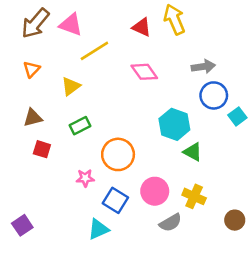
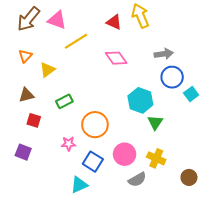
yellow triangle: (71, 86) -> (47, 70), moved
green triangle: (193, 152) -> (155, 123), turned 35
purple square: (22, 225) -> (23, 152), moved, turned -35

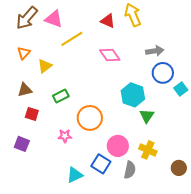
blue square: (93, 162) -> (101, 164), moved
gray semicircle: (137, 180) -> (130, 170), turned -48

